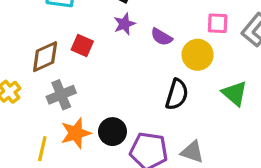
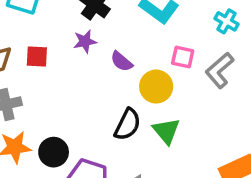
red square: (82, 45) -> (37, 57), turned -30
green triangle: (235, 93) -> (166, 131), moved

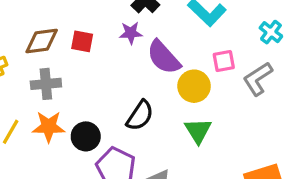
pink square: (183, 57) -> (224, 61), turned -30
purple semicircle: (121, 61) -> (164, 57), size x1.6
black semicircle: (128, 124) -> (140, 116), moved

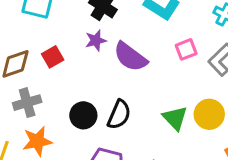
red square: (82, 41) -> (53, 57), turned -30
yellow circle: (194, 86) -> (209, 114), moved
black circle: (86, 136) -> (83, 115), moved

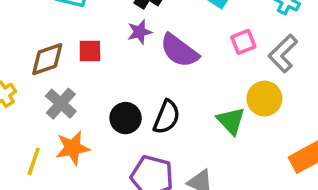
red square: (53, 57) -> (90, 51), turned 30
gray cross: (27, 103) -> (61, 104), turned -32
yellow circle: (209, 114) -> (264, 99), moved

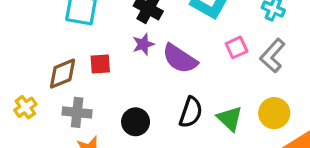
yellow circle: (264, 99) -> (274, 113), moved
gray cross: (61, 104) -> (77, 112), turned -32
black semicircle: (167, 117) -> (191, 112), moved

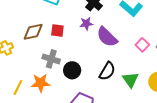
pink square: (237, 47) -> (142, 45), moved, turned -32
gray cross: (77, 112) -> (51, 59), moved

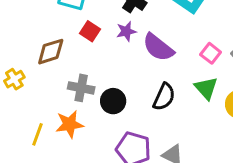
red square: (57, 30) -> (90, 31), moved, turned 32
green triangle: (130, 80) -> (206, 88), moved

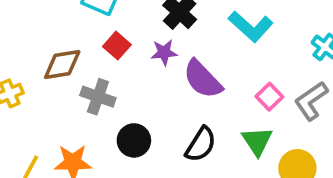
gray cross: (81, 88) -> (98, 97), moved

